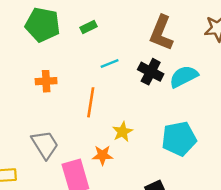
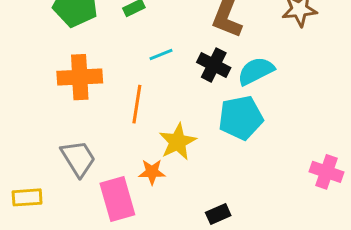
orange cross: (46, 81) -> (80, 77), size x1.6
yellow star: (123, 132) -> (178, 142), size x1.4
cyan pentagon: (179, 139) -> (241, 118), moved

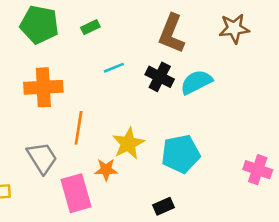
orange line: (137, 104) -> (79, 128), moved
cyan pentagon: (241, 118) -> (181, 154), moved

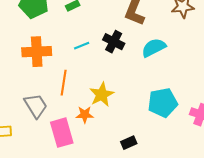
cyan line: (114, 68) -> (82, 46), moved
black cross: (160, 77) -> (114, 42), moved
cyan pentagon: (181, 154) -> (163, 103), moved

